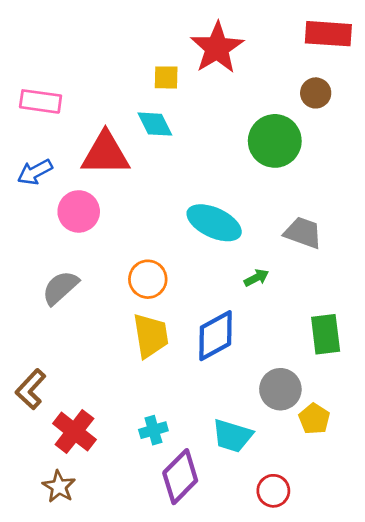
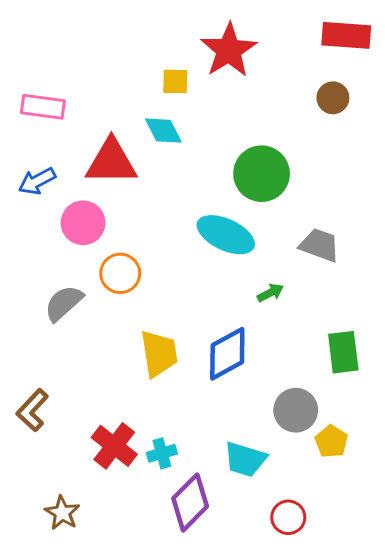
green circle: (275, 141) -> (262, 174), moved
orange circle: (148, 279) -> (120, 273), moved
red cross: (74, 432) -> (114, 446), moved

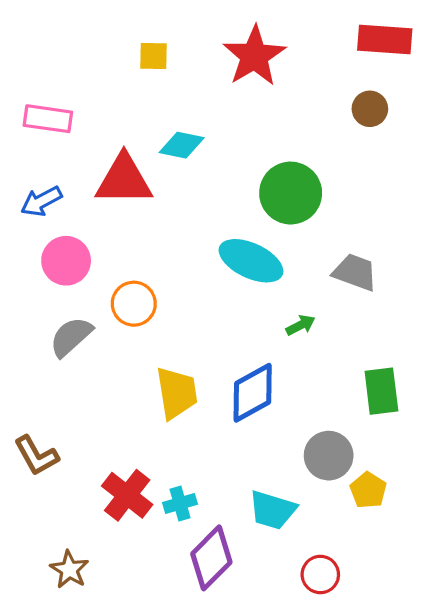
yellow square: (175, 81) -> (154, 56), moved
cyan diamond: (163, 131) -> (182, 145), turned -51
pink circle: (83, 223) -> (66, 261), moved
brown L-shape: (32, 410) -> (36, 456), turned -72

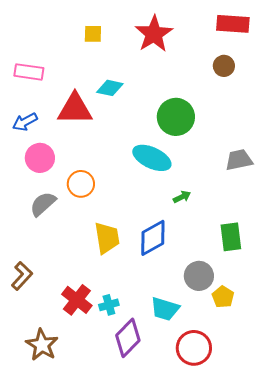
gray trapezoid: (355, 272) -> (239, 160), moved, turned -32
brown L-shape: (36, 456) -> (22, 276), turned -108
brown star: (69, 570) -> (42, 345), size x1.4
red circle: (320, 574) -> (194, 348), size x1.5

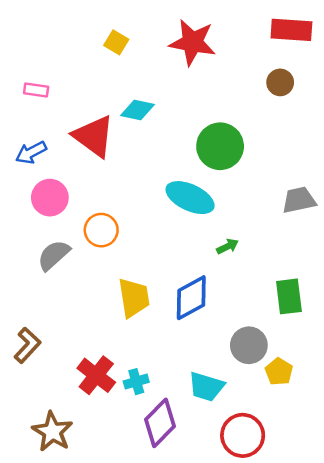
yellow square: (93, 34) -> (116, 42), turned 30
red star: (154, 34) -> (193, 42), turned -30
pink rectangle: (29, 72) -> (36, 90), size x0.7
red triangle: (75, 109) -> (94, 136), turned 36

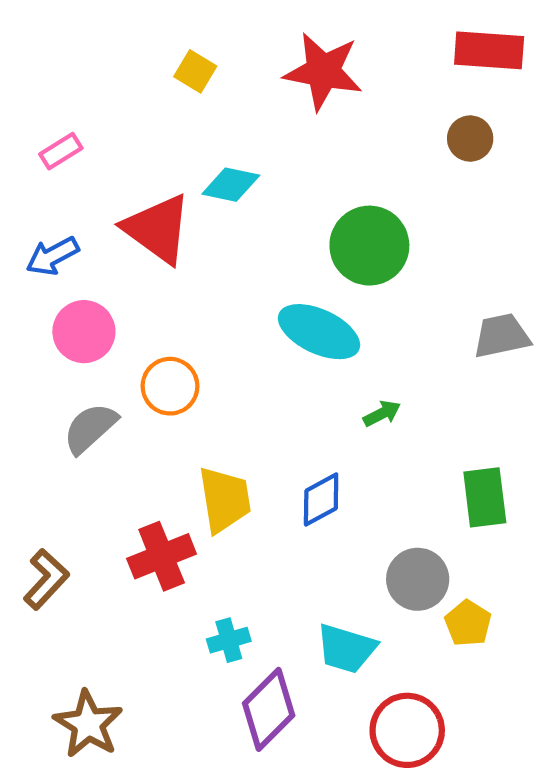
pink rectangle: (36, 90) -> (61, 151), turned -40
blue diamond: (191, 298) -> (321, 500), size x0.7
red cross: (96, 375) -> (162, 556), moved, turned 30

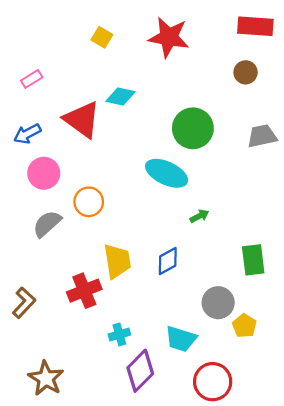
gray trapezoid: (502, 336) -> (262, 136), moved

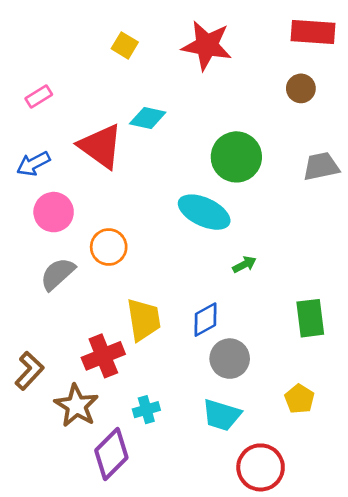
gray circle: (218, 303) -> (230, 359), moved
purple diamond: (140, 371) -> (111, 454), moved
brown star: (46, 378) -> (76, 406), moved

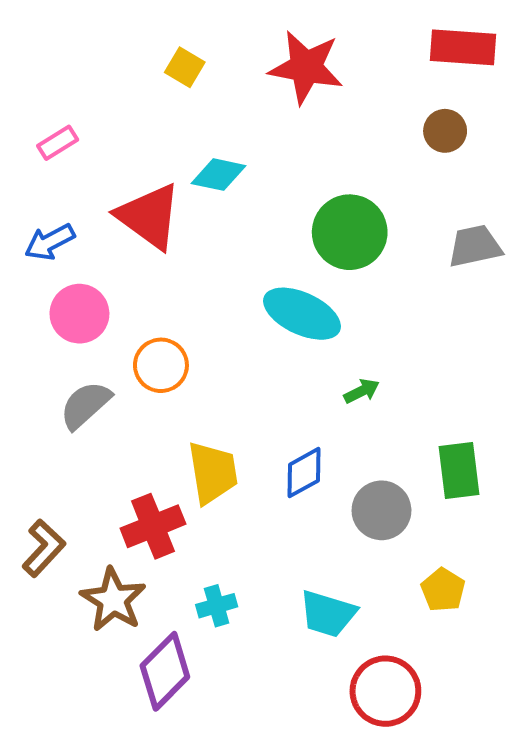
gray circle: (230, 359) -> (381, 510), moved

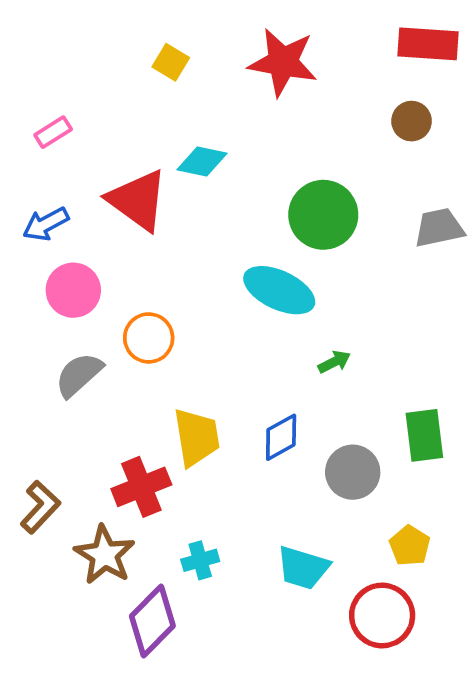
red circle: (385, 691) -> (382, 615), moved

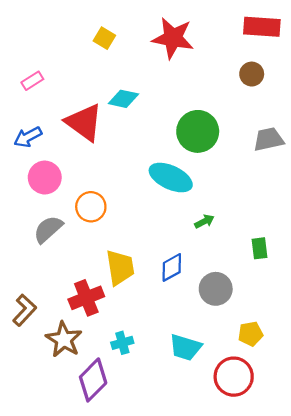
green rectangle: (424, 435) -> (260, 248), moved, size x0.7
yellow pentagon: (410, 546) -> (251, 334), turned 30

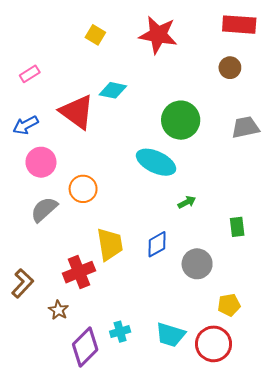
brown star: (64, 339) -> (58, 310), size x0.6
cyan cross: (122, 343) -> (120, 332), moved
cyan trapezoid: (185, 347) -> (170, 335), moved

